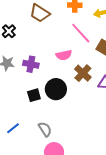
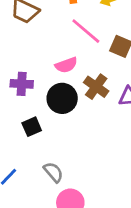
black circle: (56, 89) -> (62, 98), moved

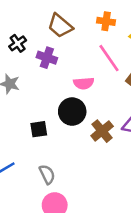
purple cross: (22, 84) -> (47, 58), moved
brown cross: (96, 87) -> (102, 131), moved

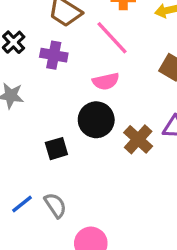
pink line: (109, 58) -> (112, 38), moved
gray semicircle: (47, 174) -> (55, 205), moved

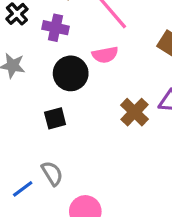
black circle: (96, 120) -> (71, 73), moved
blue line: (22, 204) -> (23, 189), moved

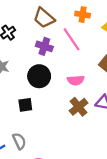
purple cross: (55, 28) -> (44, 46), moved
pink semicircle: (105, 55) -> (76, 80), moved

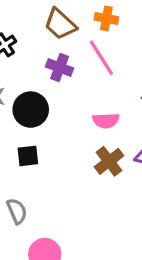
orange cross: (83, 15) -> (106, 18), moved
black circle: (39, 76) -> (31, 110), moved

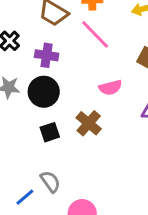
purple cross: (60, 68) -> (47, 55), moved
brown cross: (109, 161) -> (89, 123), moved

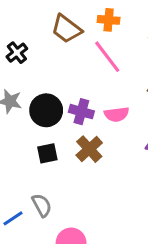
purple cross: (47, 55) -> (81, 112), moved

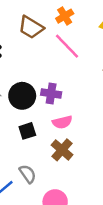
orange cross: (109, 20) -> (65, 16), turned -30
pink semicircle: (117, 114) -> (62, 122), moved
brown cross: (89, 149) -> (62, 150), moved

